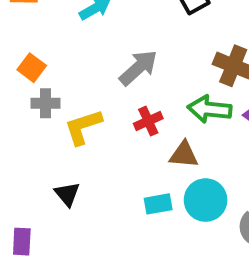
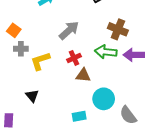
brown triangle: (184, 155) -> (83, 75), moved
cyan rectangle: (158, 204) -> (79, 116), moved

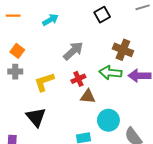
gray cross: (21, 49) -> (15, 72), moved
black triangle: (32, 96) -> (36, 117), size x1.5

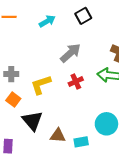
black square: (102, 15) -> (83, 16), moved
orange square: (17, 51) -> (13, 99), moved
brown triangle: (88, 96) -> (58, 135), moved

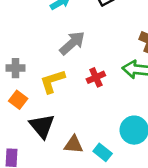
gray arrow: (70, 53) -> (72, 43), moved
cyan rectangle: (81, 142) -> (103, 152), turned 48

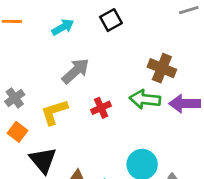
gray cross: (16, 68) -> (15, 98), turned -36

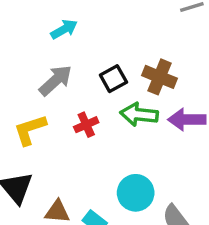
black square: (111, 20) -> (113, 79), moved
cyan arrow: (63, 27) -> (64, 29), moved

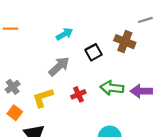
brown cross: (159, 77) -> (125, 42), moved
black square: (113, 79) -> (94, 52), moved

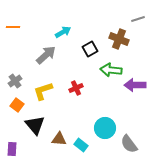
gray arrow: (59, 66) -> (46, 55), moved
green arrow: (112, 88) -> (111, 70), moved

